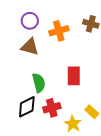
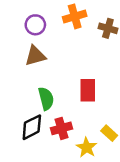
orange cross: (59, 31) -> (75, 16), moved
brown triangle: (30, 47) -> (35, 56), turned -30

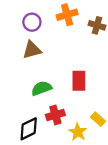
green semicircle: (46, 99) -> (42, 88), turned -96
black diamond: (32, 127) -> (29, 129), moved

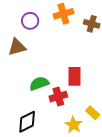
brown triangle: (32, 50) -> (17, 47), moved
red cross: (55, 115) -> (58, 97), moved

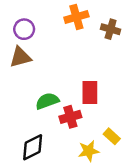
purple circle: (30, 21) -> (24, 29), moved
yellow star: (73, 125) -> (89, 151), turned 30

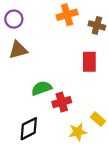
purple circle: (24, 29) -> (14, 19), moved
red rectangle: (90, 92) -> (89, 62), moved

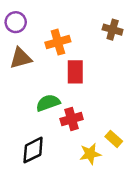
orange cross: (67, 15) -> (58, 42), moved
red rectangle: (89, 62) -> (75, 72), moved

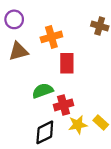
black diamond: (33, 150) -> (45, 132), moved
yellow star: (90, 154) -> (78, 125), moved

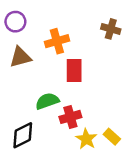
yellow star: (78, 125) -> (86, 139), turned -30
black diamond: (45, 132) -> (23, 135), moved

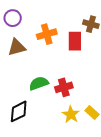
red rectangle: (74, 71) -> (75, 41), moved
red cross: (70, 117) -> (64, 87), moved

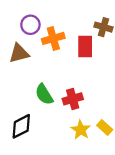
purple circle: (13, 18) -> (30, 25), moved
green semicircle: (39, 83) -> (44, 94), turned -102

